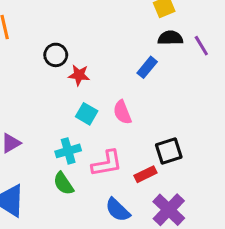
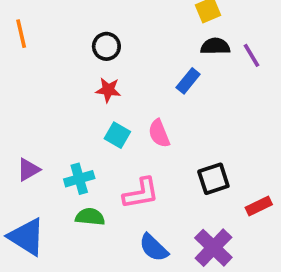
black circle: (56, 55) -> (106, 46), moved
cyan cross: (68, 151) -> (79, 179), moved
red rectangle: (146, 174) -> (259, 206), moved
green semicircle: (63, 183) -> (90, 217), turned 130

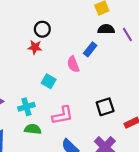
red star: (108, 90) -> (35, 47), moved
pink semicircle: (159, 133) -> (73, 64), moved

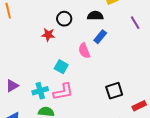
black circle: (42, 29) -> (64, 19), moved
black semicircle: (106, 29) -> (95, 16), moved
pink L-shape: (63, 115) -> (63, 92), moved

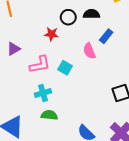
black semicircle: (95, 16) -> (91, 14), moved
purple triangle: (12, 86) -> (13, 49), moved
pink L-shape: (63, 92) -> (40, 65), moved

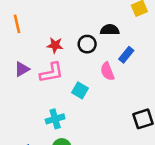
black circle: (68, 17) -> (87, 44), moved
red star: (51, 34) -> (55, 45), moved
pink L-shape: (40, 65) -> (51, 73), moved

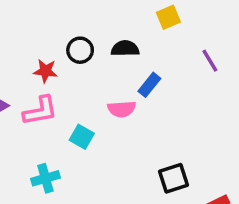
black circle: (87, 44) -> (80, 50), moved
pink semicircle: (107, 71) -> (122, 109), turned -72

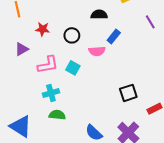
black circle: (80, 50) -> (72, 35), moved
red star: (45, 71) -> (43, 29), moved
pink L-shape: (40, 111) -> (48, 65), moved

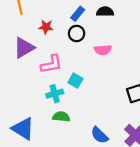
blue rectangle: (114, 36) -> (78, 14), moved
purple triangle: (22, 49) -> (24, 48), size x1.5
cyan square: (73, 68) -> (75, 81), moved

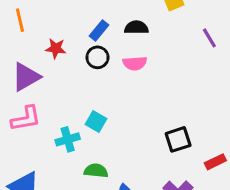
pink semicircle: (103, 50) -> (135, 63), moved
pink L-shape: (51, 64) -> (26, 119), moved
green semicircle: (61, 117) -> (96, 171), moved

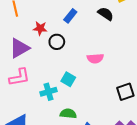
black semicircle: (136, 28) -> (106, 14), moved, turned 35
black circle: (97, 57) -> (57, 42), moved
pink semicircle: (135, 63) -> (95, 58), moved

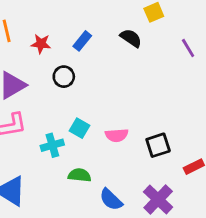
red star: (40, 28) -> (41, 44), moved
pink semicircle: (95, 58) -> (117, 135), moved

